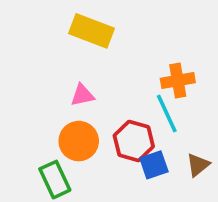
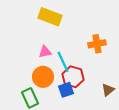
cyan line: (167, 113) -> (63, 62), moved
blue square: (154, 165) -> (66, 90), moved

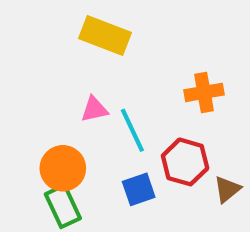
orange circle: (43, 77) -> (63, 168), moved
red hexagon: (73, 77) -> (185, 162), moved

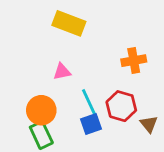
cyan line: (132, 130) -> (90, 103), moved
brown triangle: (227, 189) -> (149, 124), turned -30

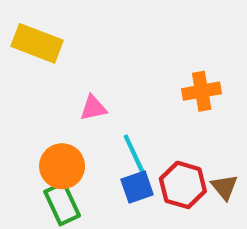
yellow rectangle: (69, 23) -> (37, 43), moved
red hexagon: (121, 106) -> (183, 185), moved

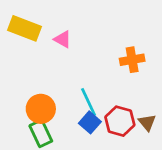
pink triangle: (93, 108) -> (63, 39), moved, turned 42
blue square: (137, 187) -> (90, 122), turned -30

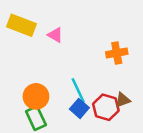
brown triangle: (147, 122) -> (123, 100), moved, turned 49

